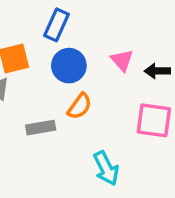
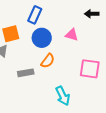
pink triangle: (122, 60) -> (72, 35), turned -32
black arrow: (157, 71) -> (92, 14), moved

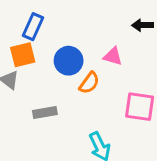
blue rectangle: (35, 15) -> (33, 27), moved
orange semicircle: (48, 61) -> (89, 83), moved

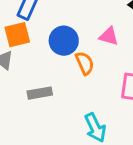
orange semicircle: (89, 83) -> (85, 63), turned -60

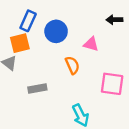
blue circle: (64, 41) -> (56, 31), moved

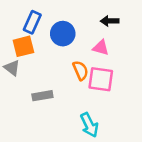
black arrow: (114, 20) -> (110, 21), moved
pink square: (112, 84) -> (101, 79), moved

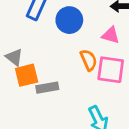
orange square: (23, 46) -> (27, 75), moved

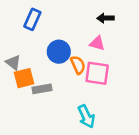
blue circle: (69, 20) -> (59, 52), moved

